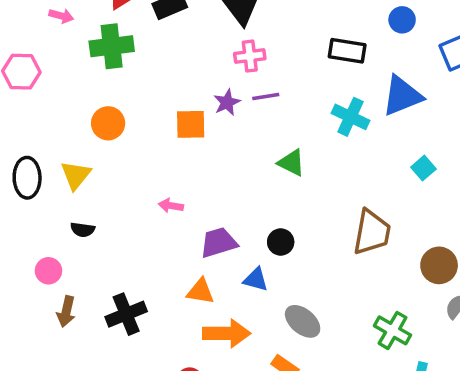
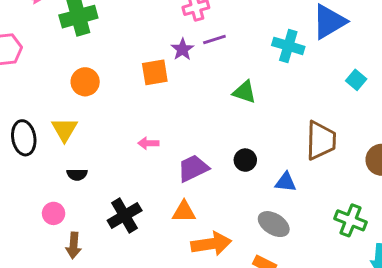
blue triangle: (256, 279) -> (286, 182), moved
black cross: (126, 314) -> (125, 216), moved

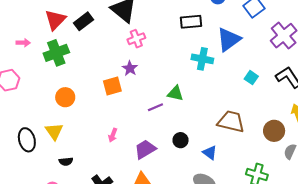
purple line: (214, 39) -> (155, 107), moved
brown trapezoid: (321, 140) -> (231, 122), turned -72
pink arrow: (148, 143) -> (113, 135), turned -64
blue triangle: (286, 182) -> (210, 153), turned 35

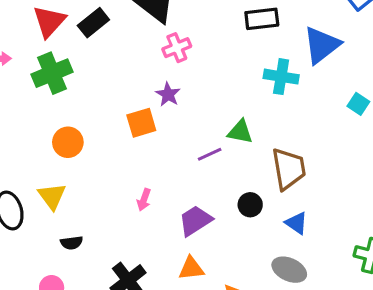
brown trapezoid: (231, 122) -> (289, 169), moved, turned 68

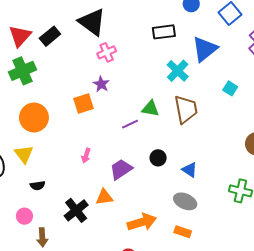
cyan cross: (281, 77) -> (178, 71), turned 35
orange circle: (68, 142) -> (34, 118), size x1.4
brown trapezoid: (289, 169) -> (186, 109), moved
orange triangle: (191, 268) -> (104, 197), moved

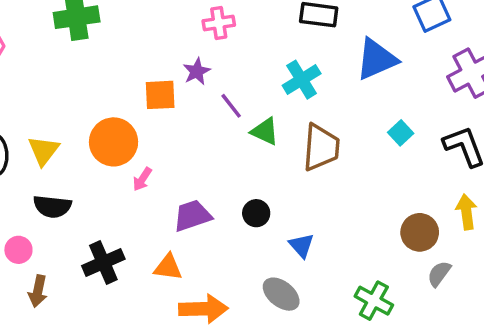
cyan cross: (178, 71) -> (302, 80), moved
orange circle: (34, 118) -> (114, 142), moved
purple line: (130, 124) -> (231, 106), moved, turned 63
black semicircle: (38, 186) -> (52, 206), size x1.5
orange triangle: (104, 197) -> (168, 267), moved

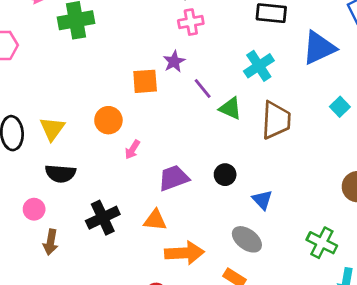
orange circle: (114, 142) -> (108, 120), size x0.7

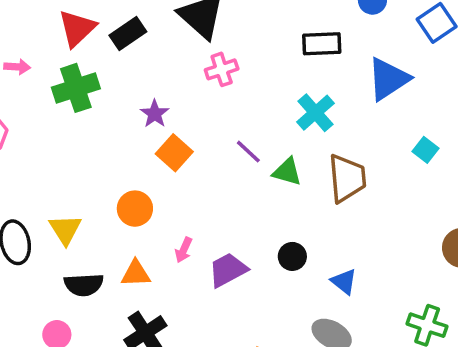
purple star: (174, 61) -> (155, 114), moved
orange square: (145, 81) -> (174, 153), turned -36
pink arrow: (132, 150) -> (184, 250), moved
orange triangle: (155, 220) -> (136, 274), moved

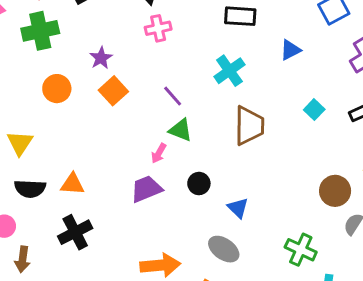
blue triangle: (388, 79) -> (290, 50), size x0.6
green triangle: (287, 172) -> (181, 130), moved
orange circle: (135, 209) -> (57, 89), moved
pink arrow: (184, 250) -> (159, 153), moved

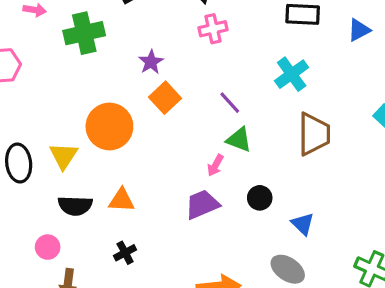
blue triangle: (290, 50) -> (359, 30), moved
orange circle: (57, 89) -> (109, 126), moved, size x1.5
black cross: (75, 232) -> (125, 253), size x0.6

